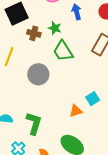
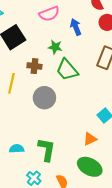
brown cross: (34, 33) -> (34, 66), moved
orange triangle: (76, 111) -> (90, 139), moved

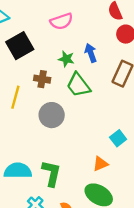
blue arrow: (76, 27) -> (91, 53), moved
cyan semicircle: (17, 149) -> (18, 171), size x1.6

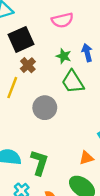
brown cross: (42, 79) -> (28, 65), moved, turned 32

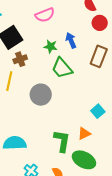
brown cross: (28, 65) -> (20, 59), turned 32
green L-shape: (39, 163) -> (62, 141), moved

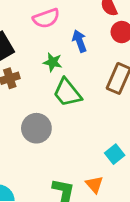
blue arrow: (71, 40) -> (79, 41), moved
orange triangle: (84, 134) -> (94, 184), turned -48

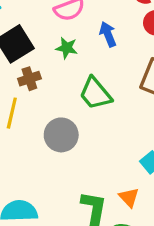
green star: (53, 62) -> (67, 48), moved

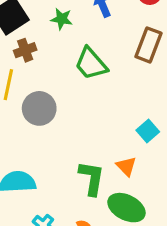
gray circle: (61, 135) -> (39, 108), moved

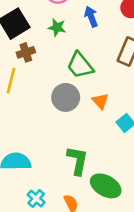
gray circle: (39, 108) -> (66, 97), moved
orange triangle: (126, 166) -> (100, 101), moved

